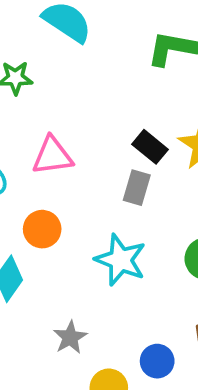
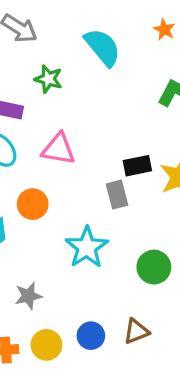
black rectangle: (150, 147) -> (137, 166), turned -68
gray rectangle: (137, 188) -> (117, 195), turned -48

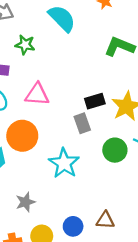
orange circle: (33, 204) -> (22, 136), size x1.4
green circle: (154, 267) -> (115, 150), moved
brown triangle: (136, 331) -> (105, 220), turned 30

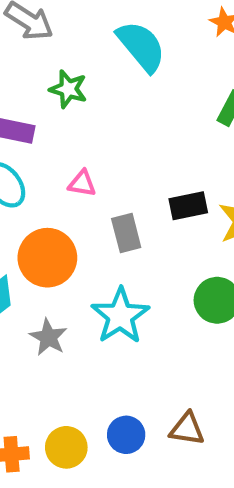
pink triangle: (37, 94) -> (82, 183), size x0.6
gray rectangle: (82, 123) -> (126, 233), moved
gray star: (25, 202) -> (48, 337), moved, turned -30

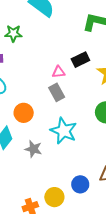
pink triangle: (82, 183) -> (59, 72), moved
black rectangle: (188, 206) -> (80, 60), moved
orange circle: (47, 258) -> (24, 113), size x0.7

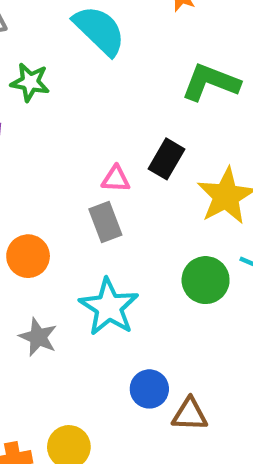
black rectangle: (80, 60) -> (166, 159), turned -42
blue circle: (80, 184) -> (149, 389), moved

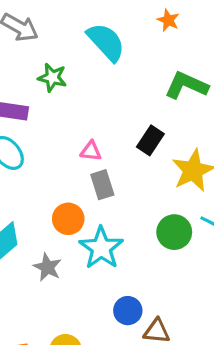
pink triangle: (116, 179) -> (91, 151), moved
orange circle: (28, 256) -> (68, 219), moved

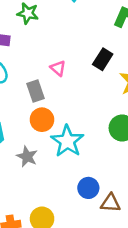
pink triangle: (91, 151) -> (58, 68), turned 35
gray rectangle: (102, 185) -> (35, 91), moved

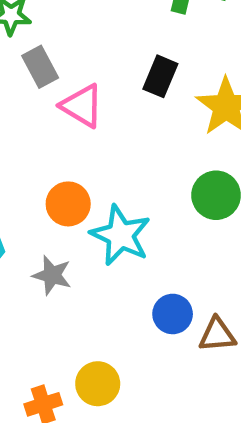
pink triangle: (58, 68) -> (82, 106), size x1.5
gray rectangle: (35, 91) -> (40, 67), moved

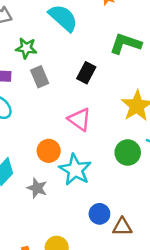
black rectangle: (160, 76) -> (86, 73), moved
pink triangle: (82, 106) -> (80, 119), moved

